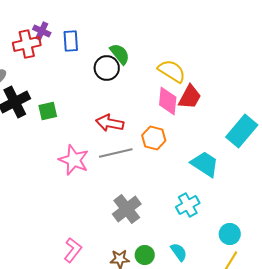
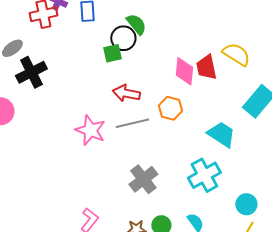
yellow semicircle: (172, 71) -> (236, 54), moved
red trapezoid: (190, 97) -> (206, 67), turned 140
green square: (48, 111) -> (112, 53), moved
cyan cross: (188, 205) -> (204, 175), size x1.4

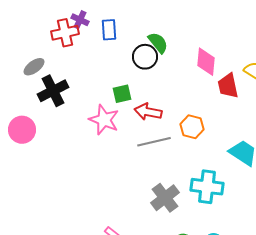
green square: (112, 53) -> (122, 94), moved
pink diamond: (184, 71) -> (206, 62), moved
pink star: (90, 130) -> (104, 120), moved
cyan cross: (204, 175) -> (207, 187), moved, turned 36

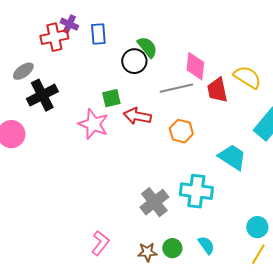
gray line: (154, 142) -> (176, 88), moved

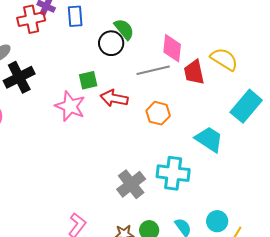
cyan circle: (257, 227) -> (217, 221), moved

